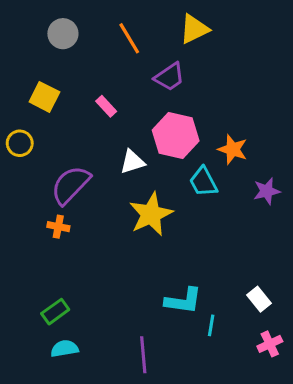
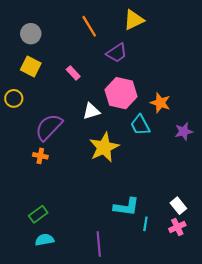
gray circle: (63, 34) -> (31, 34), moved
pink cross: (270, 344) -> (177, 227), moved

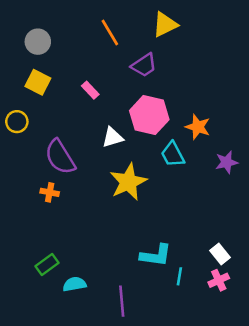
purple semicircle: (49, 127) -> (60, 157), turned -76
cyan semicircle: (45, 240) -> (75, 284), moved

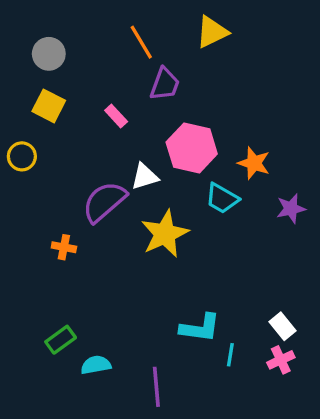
purple trapezoid: (144, 65) -> (165, 84), moved, turned -36
cyan trapezoid: (173, 154) -> (222, 198), turned -32
purple semicircle: (60, 157) -> (104, 202), moved, turned 81

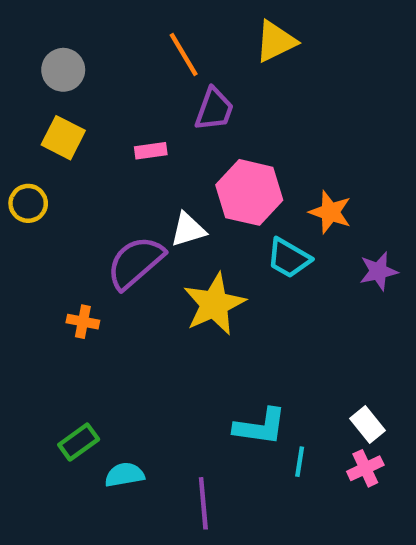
pink rectangle: (116, 116) -> (151, 151), turned -55

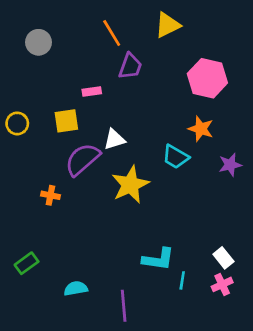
yellow square: (63, 138) -> (66, 121), moved, turned -35
pink hexagon: (249, 192) -> (207, 78), moved
green rectangle: (79, 442) -> (27, 263), moved

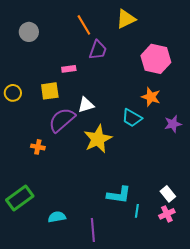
green rectangle: (27, 263) -> (20, 198), size x1.5

